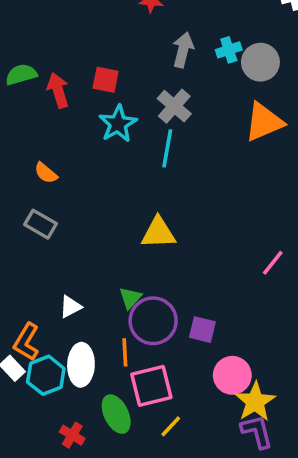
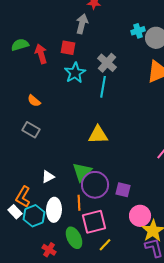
gray arrow: (183, 50) -> (82, 24), moved
green triangle: (130, 298) -> (82, 172), size x1.5

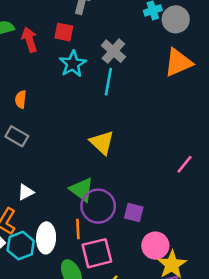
orange semicircle: (34, 101) -> (21, 99), turned 56
yellow triangle: (98, 135) -> (102, 143), turned 45
green triangle: (82, 172) -> (82, 190), turned -35
white triangle: (48, 177) -> (26, 192), moved

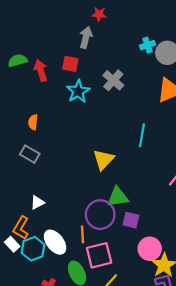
cyan line: (108, 82) -> (142, 135), moved
yellow triangle: (102, 143) -> (103, 160), turned 30
green triangle: (82, 190) -> (118, 197), moved, turned -45
white ellipse: (46, 238) -> (55, 242), turned -40

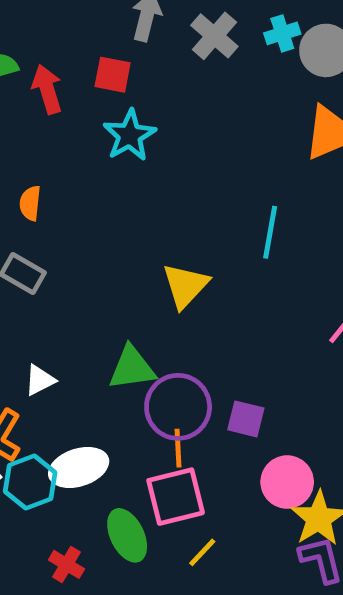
gray cross: (113, 80) -> (214, 36), moved
green triangle: (118, 197) -> (132, 368), moved
orange line: (83, 234) -> (178, 448), moved
white ellipse: (55, 242) -> (79, 467), turned -70

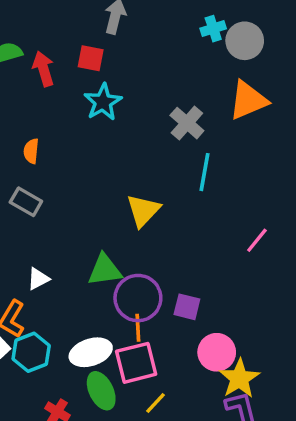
gray cross: (214, 36) -> (187, 123), moved
white ellipse: (79, 467) -> (91, 352), moved

